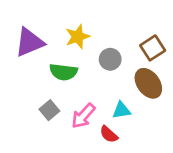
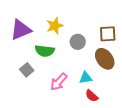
brown square: (153, 48) -> (108, 34), turned 30
gray square: (49, 110) -> (27, 70), moved
red semicircle: (109, 134) -> (92, 96), moved

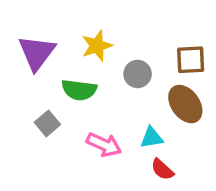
purple triangle: (21, 30) -> (37, 53), turned -30
pink arrow: (59, 82) -> (104, 145), turned -108

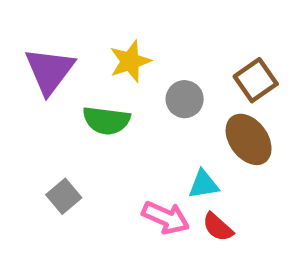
brown square: (191, 60) -> (256, 80), turned -32
gray square: (47, 123) -> (64, 196), moved
pink arrow: (104, 145) -> (166, 218), moved

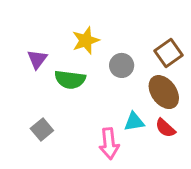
purple triangle: (50, 71) -> (37, 59), moved, size x0.6
pink arrow: (166, 218) -> (109, 144), turned 60
red semicircle: (218, 227) -> (165, 128), moved

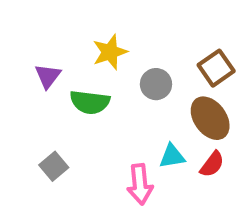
red semicircle: (165, 128) -> (212, 164), turned -95

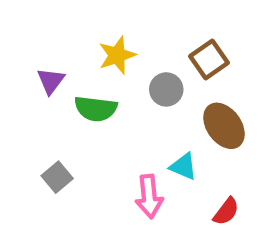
brown square: (216, 68) -> (209, 60), moved
cyan triangle: (172, 156) -> (183, 166), turned 32
red semicircle: (212, 164) -> (226, 211), moved

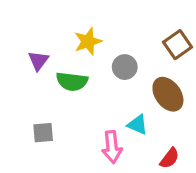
brown square: (209, 60) -> (178, 45), moved
gray square: (57, 177) -> (43, 133), turned 35

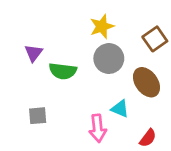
yellow star: (88, 41) -> (102, 26), moved
gray circle: (125, 67) -> (109, 59), size x1.4

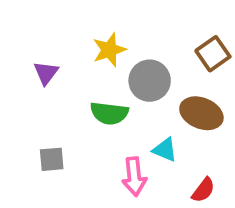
yellow star: (102, 26) -> (109, 50), moved
green semicircle: (63, 71) -> (109, 113), moved
brown ellipse: (146, 82) -> (201, 113), turned -32

